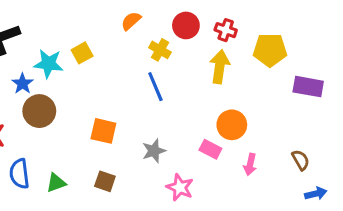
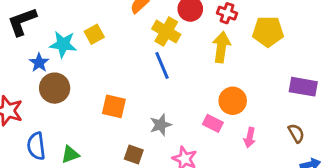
yellow cross: (160, 50) -> (166, 32), size x1.4
purple rectangle: (308, 87) -> (303, 87), moved
brown square: (105, 181) -> (134, 154), moved

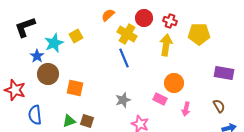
cyan star: (63, 44) -> (54, 43), turned -30
orange square: (114, 106) -> (75, 88), moved
green triangle: (70, 154) -> (69, 121), moved
brown square: (134, 154) -> (87, 121), moved

